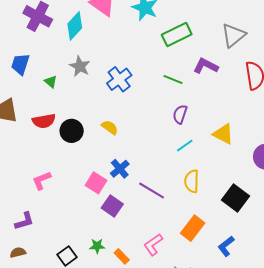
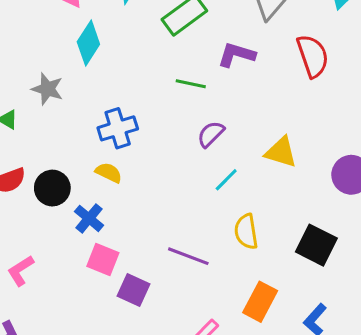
cyan diamond: (75, 26) -> (88, 43), moved
blue cross: (119, 79) -> (118, 128), moved, turned 30
purple semicircle: (180, 114) -> (211, 134), turned 36
blue cross: (120, 169) -> (89, 218), moved

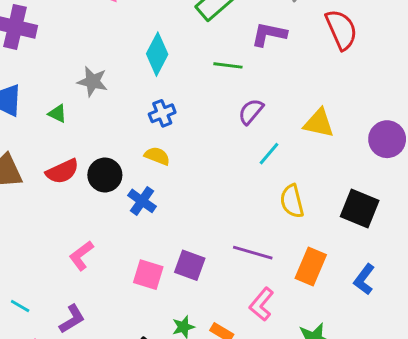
cyan diamond: (88, 43) -> (157, 54), moved
blue cross: (118, 128) -> (162, 113), size x0.7
purple line: (188, 256) -> (253, 253), moved
pink square: (103, 260) -> (148, 275), moved

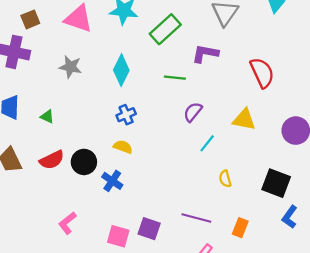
red semicircle: (341, 30) -> (262, 73), moved
gray star: (92, 81) -> (70, 67), moved
yellow semicircle: (292, 201) -> (225, 179), size x0.7
orange rectangle: (311, 267) -> (240, 228), size x0.7
blue L-shape: (364, 279) -> (290, 217), moved

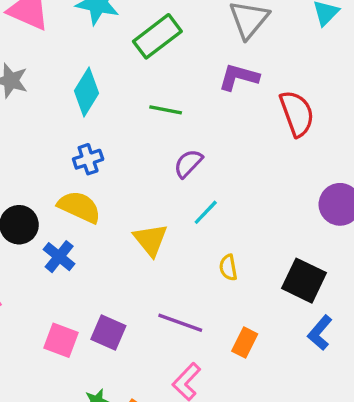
purple L-shape: (205, 53) -> (239, 77), moved
yellow triangle: (244, 120) -> (151, 240), moved, turned 35
yellow semicircle: (123, 147) -> (79, 207), size x1.5

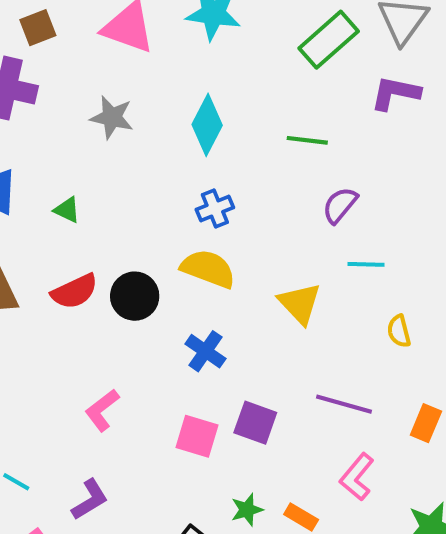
green rectangle: (157, 36) -> (329, 40), moved
cyan line: (206, 212) -> (366, 264), turned 52
blue cross: (59, 257) -> (206, 351), moved

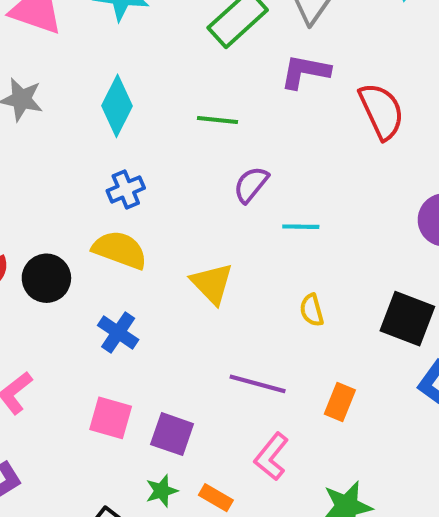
cyan line: (366, 264) -> (301, 227), moved
purple square: (255, 423) -> (172, 434), moved

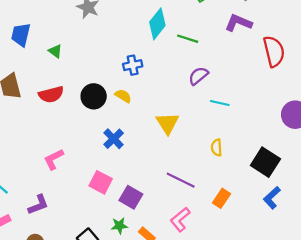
cyan diamond: (117, 106) -> (157, 24), moved
yellow semicircle: (120, 250) -> (123, 96), size x0.6
black circle: (46, 278) -> (94, 96), moved

